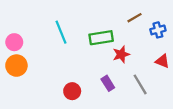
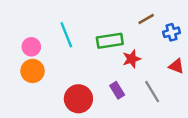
pink circle: (14, 42) -> (31, 47), moved
orange circle: (16, 66) -> (33, 71), moved
red circle: (72, 91) -> (78, 99), size x1.5

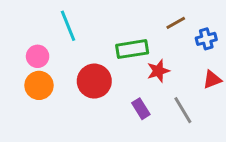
cyan line: (66, 35) -> (68, 26), moved
red triangle: (176, 66) -> (212, 80), turned -42
red circle: (78, 99) -> (94, 81), moved

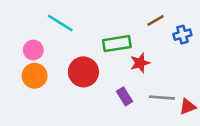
cyan line: (68, 26) -> (60, 23), turned -36
red triangle: (212, 80) -> (188, 107), moved
gray line: (183, 110) -> (162, 98), turned -55

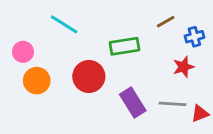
pink circle: (33, 50) -> (23, 52), moved
red star: (140, 63) -> (183, 67), moved
purple rectangle: (125, 96) -> (133, 103), size x1.5

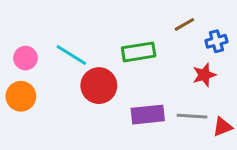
cyan line: (64, 24) -> (71, 55), moved
orange circle: (37, 81) -> (21, 96), moved
purple rectangle: (133, 103) -> (148, 115), turned -64

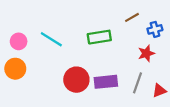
red circle: (99, 86) -> (76, 80), moved
gray line: (192, 116) -> (138, 83), turned -75

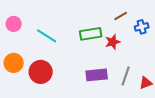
pink circle: (19, 41) -> (14, 24), moved
red star: (146, 53) -> (113, 42), moved
red circle: (76, 80) -> (41, 72), moved

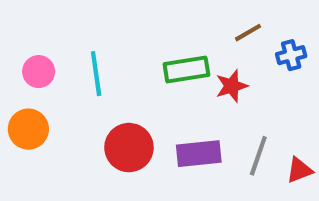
pink circle: (14, 24) -> (39, 72), moved
cyan line: (47, 36) -> (96, 74), turned 50
red circle: (41, 72) -> (129, 148), moved

